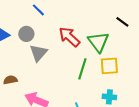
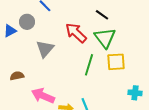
black line: (122, 22) -> (102, 15), moved
gray circle: (26, 34) -> (27, 22), moved
cyan cross: (109, 97) -> (135, 93), moved

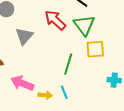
green line: (89, 65) -> (68, 64), moved

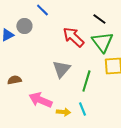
gray triangle: (24, 36) -> (61, 69), moved

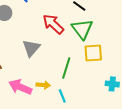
gray triangle: (61, 69) -> (31, 48), moved
yellow arrow: (63, 112) -> (43, 85), moved

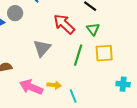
green triangle: (82, 29) -> (93, 29), size x0.6
green line: (66, 68) -> (78, 55), moved

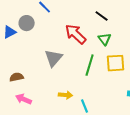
pink arrow: (31, 87) -> (24, 99), moved, size x0.7

